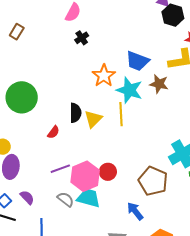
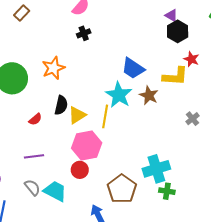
orange star: (104, 76) -> (53, 68), moved
pink hexagon: (85, 176) -> (87, 145), moved

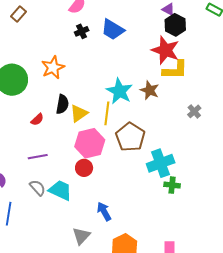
red star: (191, 59) -> (165, 50), moved, size x1.8
blue trapezoid: (133, 68) -> (113, 30), moved
brown pentagon: (122, 189) -> (130, 137), moved

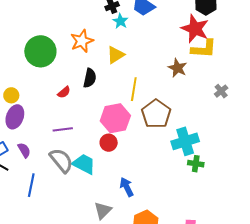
cyan star: (119, 91) -> (120, 21), moved, size x0.6
yellow triangle: (79, 113) -> (116, 55), moved
gray semicircle: (38, 188) -> (61, 160), size x1.5

